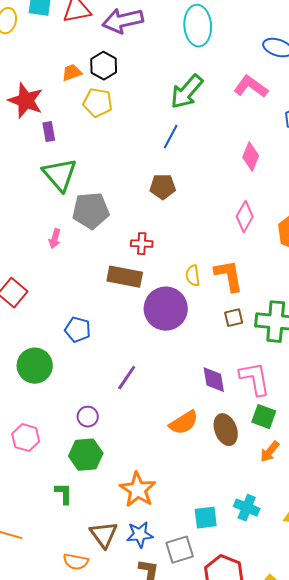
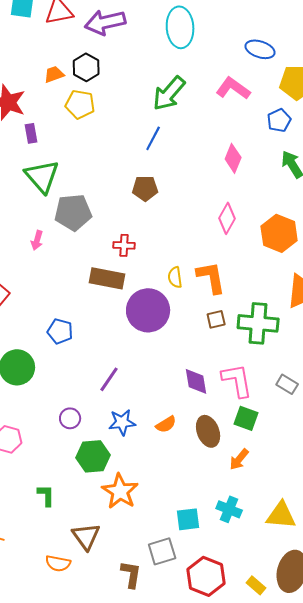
orange semicircle: (184, 423) -> (166, 424), size x0.7
orange arrow: (270, 452) -> (239, 459), moved
green hexagon: (86, 455) -> (93, 456), moved
blue star: (140, 535) -> (122, 422), moved

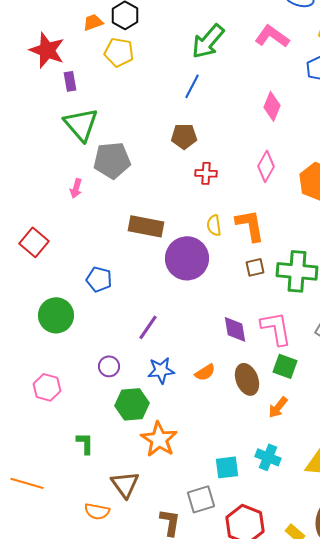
red cross: (124, 245) -> (206, 173), moved

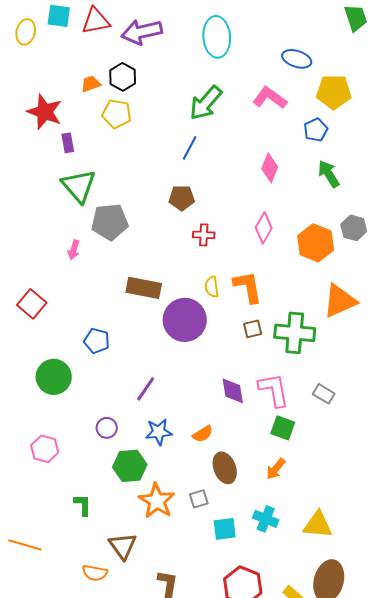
brown ellipse: (247, 379) -> (225, 468), moved
gray square: (201, 499) -> (199, 499), moved, size x0.7

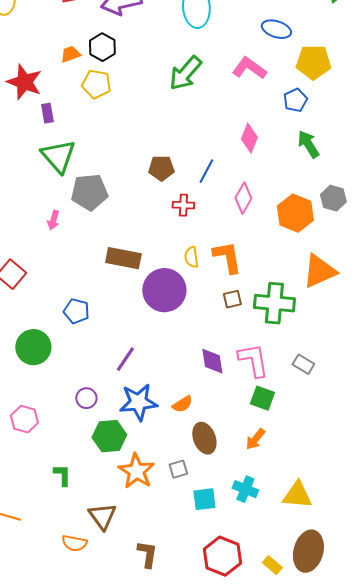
blue line: (190, 148) -> (206, 171), moved
blue star: (159, 432) -> (138, 402), size x1.4

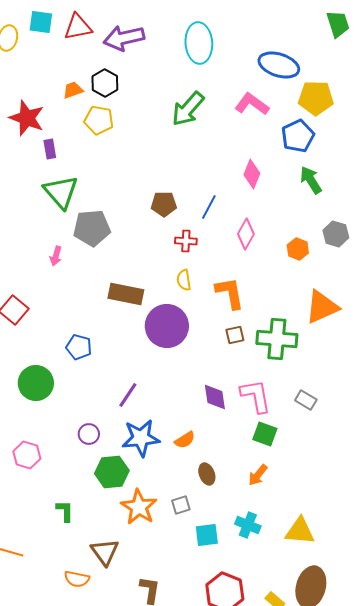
blue ellipse: (276, 29) -> (279, 65), size x1.4
blue pentagon: (295, 100) -> (298, 136), size x1.4
orange hexagon: (295, 213) -> (298, 249), size x0.6
yellow semicircle: (191, 257) -> (184, 280), moved
brown ellipse: (204, 438) -> (207, 474), size x0.7

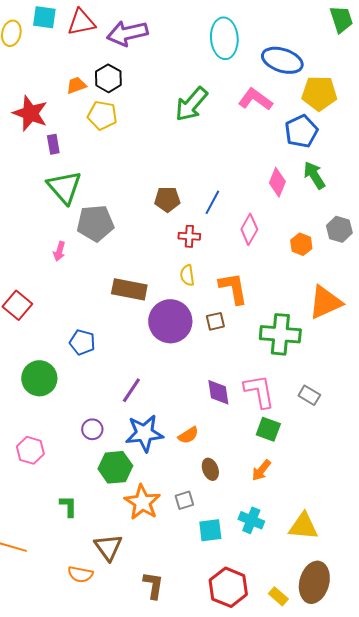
cyan ellipse: (199, 43) -> (224, 38), moved
pink diamond: (252, 174) -> (277, 182), moved
brown square: (235, 335) -> (215, 321), moved

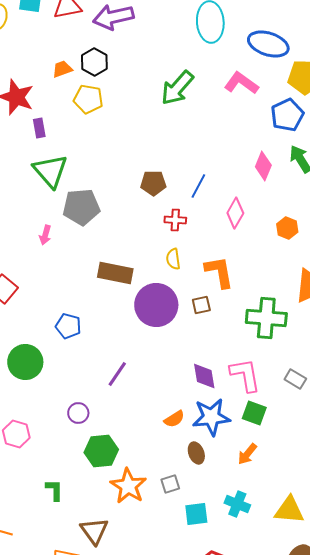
blue star: (144, 433) -> (211, 417), moved

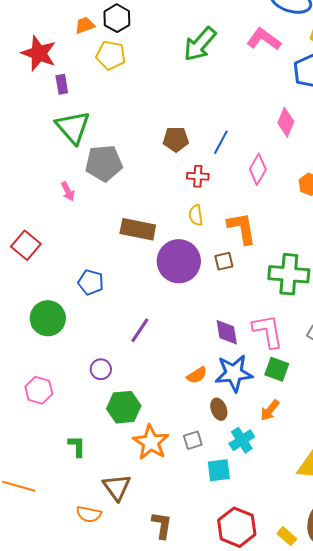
pink arrow: (45, 235) -> (68, 191), turned -42
cyan cross: (237, 504) -> (242, 440), moved, turned 35

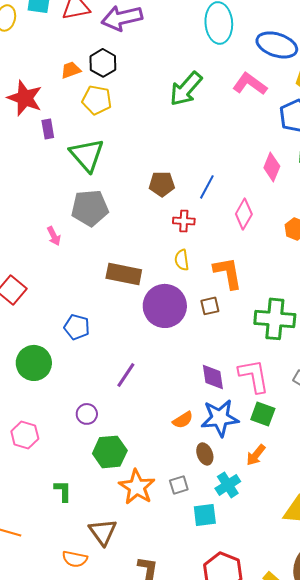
green triangle: (73, 127) -> (87, 155), moved

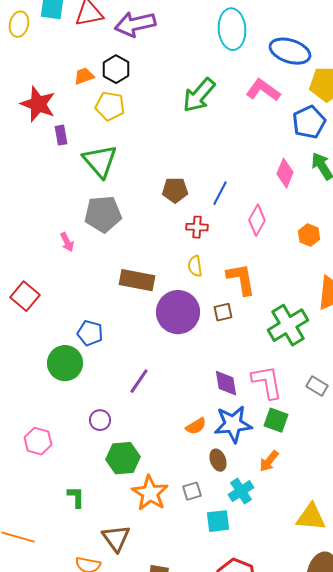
green cross: (275, 319) -> (288, 325), turned -36
green circle: (34, 363) -> (65, 363), moved

